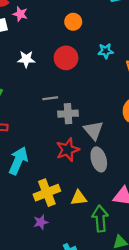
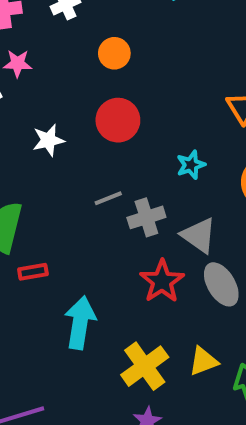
cyan star: (106, 51) -> (191, 165), moved

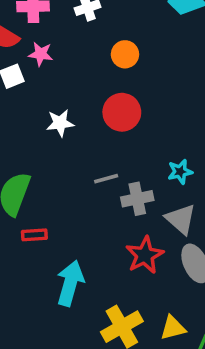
cyan star: (191, 165) -> (180, 172), moved

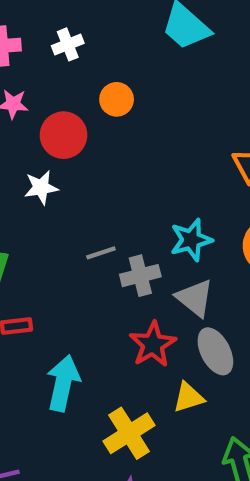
red circle: (122, 112) -> (64, 135), moved
cyan star: (180, 172) -> (191, 240), size x1.4
yellow triangle: (173, 328) -> (189, 397), moved

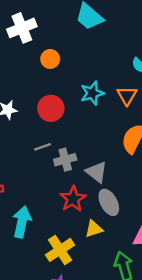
white cross: (68, 44) -> (22, 28), size x1.6
red circle: (64, 135) -> (51, 108), moved
cyan star: (191, 240) -> (92, 93), moved

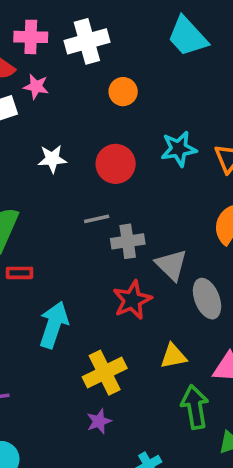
gray ellipse: (109, 202) -> (207, 299), moved
yellow triangle: (94, 229) -> (173, 356), moved

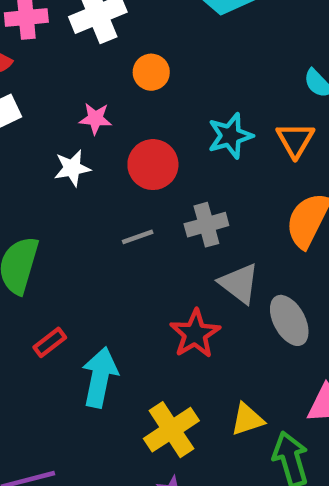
pink star: (36, 87) -> (95, 119), moved
gray cross: (128, 241) -> (206, 225), moved
red rectangle: (20, 273) -> (50, 342), moved, turned -30
yellow triangle: (173, 356) -> (247, 419), moved

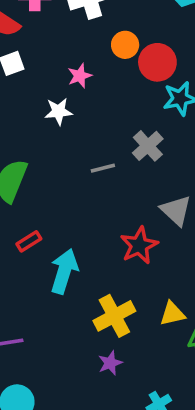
pink star: (95, 119) -> (80, 76), turned -30
red circle: (153, 165) -> (157, 62), moved
gray cross: (206, 225) -> (148, 146), moved, turned -32

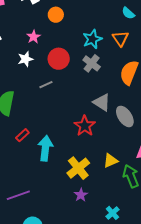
red circle: (157, 62) -> (59, 59), moved
gray cross: (148, 146) -> (92, 63), moved
gray line: (103, 168) -> (46, 85), moved

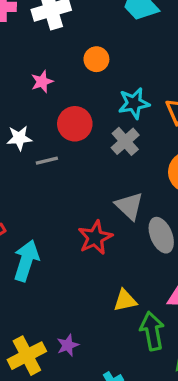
orange circle: (56, 15) -> (96, 59), moved
white star: (25, 59) -> (19, 138), moved
yellow cross: (78, 168) -> (27, 356), moved

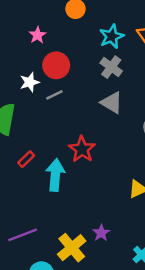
red circle: (75, 124) -> (56, 65), moved
gray triangle: (129, 206) -> (112, 103), moved
red star: (95, 238) -> (82, 149), moved

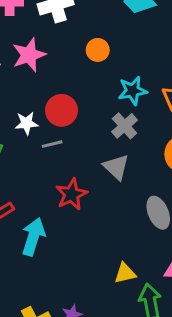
pink star: (38, 35) -> (29, 55), moved, size x1.6
red star: (82, 149) -> (72, 194), moved

